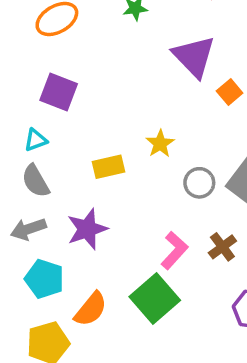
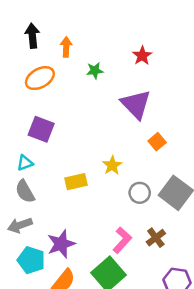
orange square: (230, 92) -> (157, 142), moved
purple star: (87, 229) -> (61, 244), moved

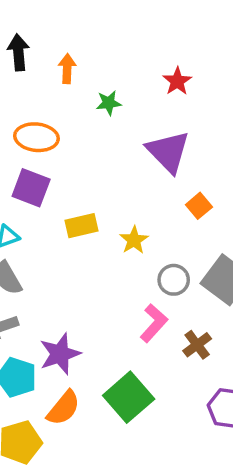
orange ellipse: (40, 78) -> (36, 137), moved, turned 36
yellow rectangle: (76, 182) -> (82, 226), moved
pink L-shape: (122, 240) -> (154, 323), moved

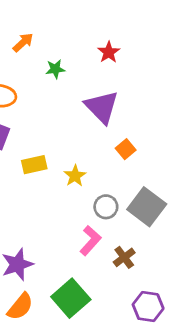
orange arrow: (67, 69) -> (23, 42), turned 45

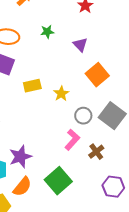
green star: (55, 69) -> (47, 32), moved
purple triangle: (102, 107) -> (80, 45), size x0.6
orange square: (126, 149) -> (97, 75), size x1.6

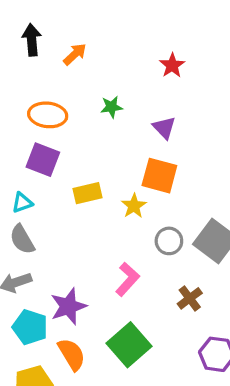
orange square: (97, 75) -> (159, 176), moved, turned -35
pink L-shape: (72, 140) -> (127, 279), moved
orange semicircle: (22, 187) -> (72, 354), turned -70

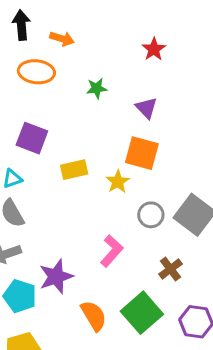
orange arrow: (75, 54) -> (62, 39), turned 60
orange ellipse: (48, 115) -> (36, 72), moved
green square: (129, 345) -> (142, 313), moved
orange semicircle: (72, 354) -> (94, 316), moved

